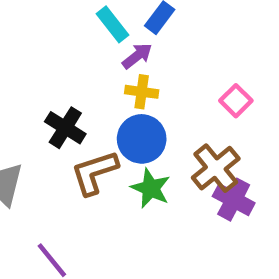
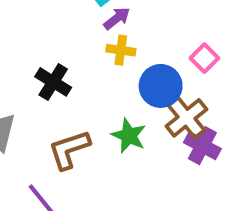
blue circle: (142, 139) -> (161, 86), moved
brown L-shape: (94, 173) -> (69, 150), moved

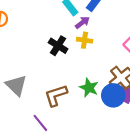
black cross: (53, 82) -> (58, 46), moved
blue circle: (161, 86) -> (113, 95), moved

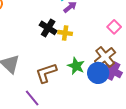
yellow cross: (85, 40) -> (65, 33), moved

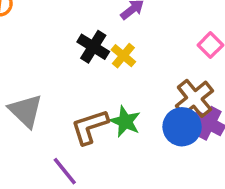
yellow cross: (65, 33) -> (123, 56), turned 32
green star: (76, 66) -> (125, 121), moved

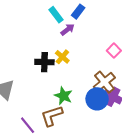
black cross: (93, 47) -> (44, 62), moved, turned -30
brown L-shape: (90, 127) -> (52, 116), moved

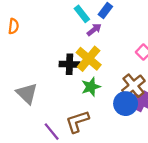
yellow cross: (62, 57) -> (89, 59), size x1.6
green star: (63, 96) -> (91, 87), moved, turned 30

